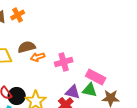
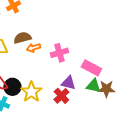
green triangle: (90, 90) -> (93, 86), moved

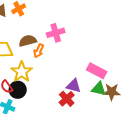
orange arrow: (33, 48) -> (39, 51), turned -48
pink cross: (59, 53) -> (56, 33), moved
yellow star: (31, 92) -> (22, 72), moved

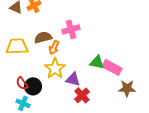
yellow star: (22, 72) -> (55, 68), moved
purple triangle: (74, 86) -> (73, 79), moved
green triangle: (99, 89) -> (97, 62), moved

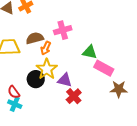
green triangle: (97, 62) -> (90, 52), moved
red semicircle: (22, 83) -> (14, 92), moved
black circle: (33, 86) -> (36, 79), moved

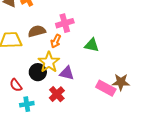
orange arrow: (46, 48) -> (56, 41), moved
pink rectangle: (104, 68) -> (106, 88), moved
red cross: (74, 96) -> (57, 94), moved
cyan cross: (15, 104) -> (27, 104), moved, turned -32

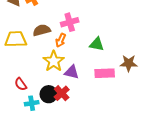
black circle: (38, 72) -> (49, 94), moved
brown star: (121, 82) -> (129, 63), moved
pink rectangle: (106, 88) -> (105, 73), moved, turned -30

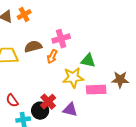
yellow star: (54, 61) -> (73, 78), moved, turned 30
purple triangle: (72, 72) -> (70, 110), moved
red cross: (62, 93) -> (48, 102), moved

